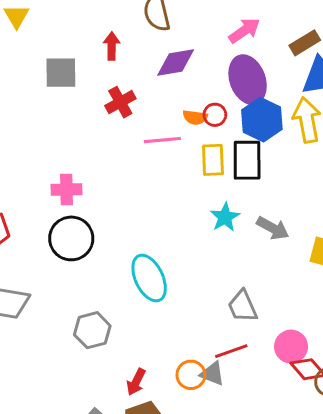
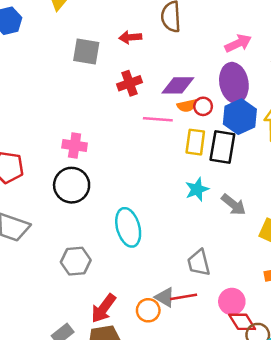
red arrow: (112, 46) -> (130, 37), turned -105
purple diamond: (176, 63) -> (178, 85), moved
orange semicircle: (195, 117) -> (187, 106), turned -30
gray triangle: (212, 374) -> (165, 297), moved
red arrow: (136, 382) -> (104, 308), size x1.4

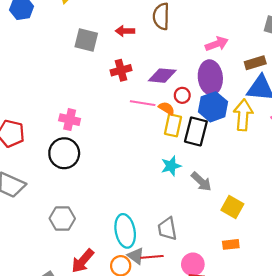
orange semicircle: (187, 106) -> (167, 108), moved, turned -140
cyan ellipse: (128, 227) -> (125, 231), moved

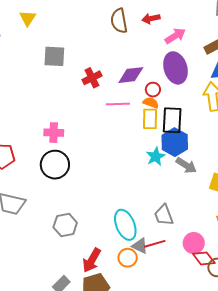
red arrow: (125, 31) -> (151, 19), moved
blue hexagon: (213, 107) -> (175, 142), moved
orange semicircle: (167, 108) -> (151, 103), moved

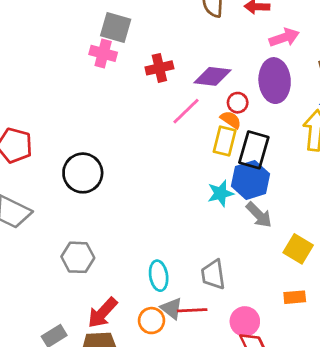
pink line: (118, 104) -> (186, 111), turned -55
pink cross: (54, 133) -> (103, 53), moved
cyan ellipse: (125, 225) -> (159, 276), size x0.7

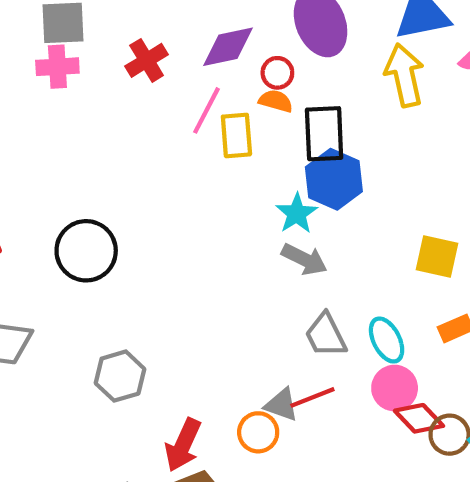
yellow rectangle: (225, 141) -> (236, 135), moved
gray arrow: (259, 215) -> (304, 259), moved
cyan ellipse: (159, 276) -> (387, 340), moved

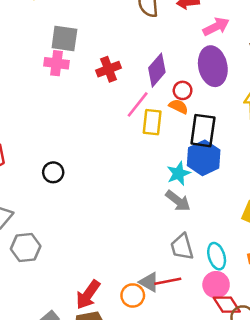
purple diamond: (228, 47) -> (157, 70), turned -48
black circle: (86, 251) -> (53, 172), size x0.6
gray hexagon: (120, 376) -> (26, 248), moved

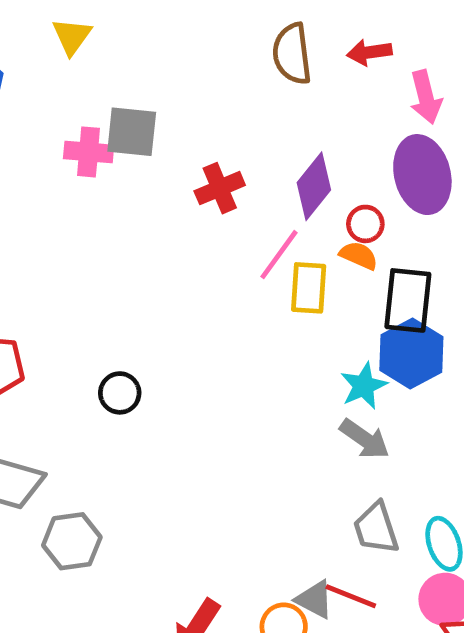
pink arrow: (216, 27) -> (426, 97), turned 105
pink cross: (56, 63) -> (89, 152), moved
red line: (168, 281) -> (351, 596), turned 35

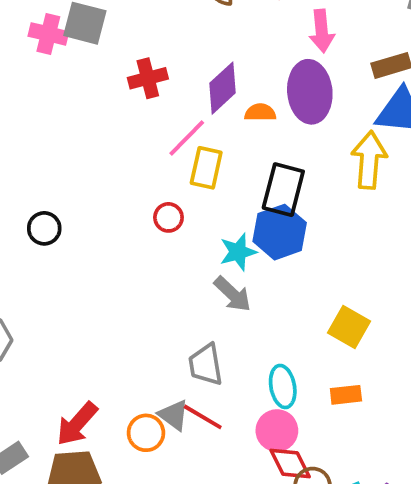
red circle: (365, 224) -> (168, 217), moved
orange semicircle: (359, 255) -> (260, 113), moved, turned -32
gray trapezoid: (376, 528) -> (206, 365), moved

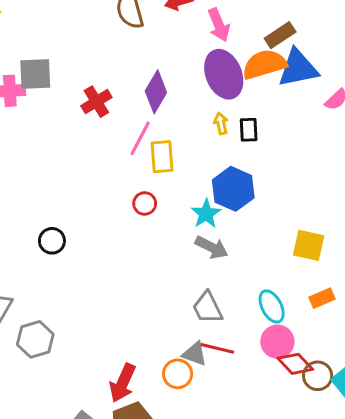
orange semicircle: (260, 113) -> (264, 64), moved, size x1.8
yellow arrow: (369, 160) -> (221, 123), moved, size x0.5
black rectangle: (283, 190) -> (249, 130), moved, size x0.6

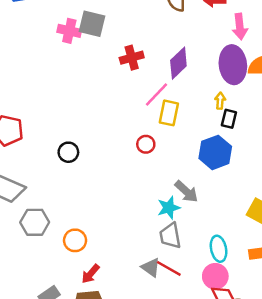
black rectangle: (249, 130) -> (229, 119), moved
cyan star: (206, 214) -> (169, 208), moved
orange circle: (178, 374) -> (75, 240), moved
red arrow: (123, 383) -> (91, 274), size x0.7

